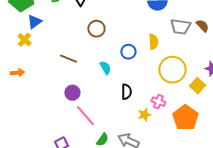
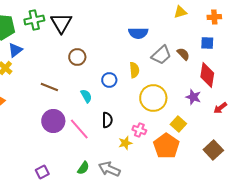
gray trapezoid: (180, 27) -> (161, 55), turned -50
yellow square: (197, 86) -> (178, 124), moved
purple circle: (72, 93) -> (53, 121), size x1.5
pink line: (85, 116) -> (79, 129), moved

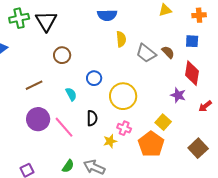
blue semicircle: (138, 33) -> (107, 15), moved
gray trapezoid: (161, 55) -> (146, 53), turned 80
yellow semicircle: (134, 70) -> (121, 39), moved
brown line: (49, 87) -> (34, 85), turned -48
yellow circle: (153, 98) -> (123, 96), moved

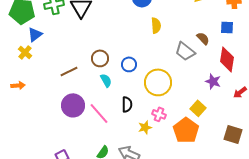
gray trapezoid: (146, 53) -> (185, 51), moved
brown circle: (62, 55) -> (100, 58), moved
brown square: (198, 148) -> (233, 134), turned -30

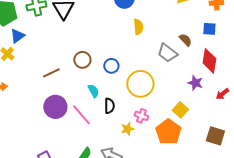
cyan semicircle: (106, 80) -> (93, 91), moved

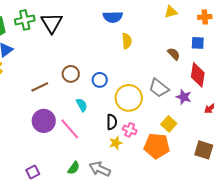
gray trapezoid: (167, 53) -> (159, 88), moved
black semicircle: (109, 106) -> (112, 122), moved
orange pentagon: (168, 132) -> (157, 146), turned -30

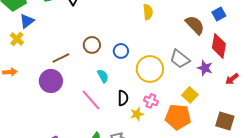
blue square: (198, 43) -> (219, 14), turned -32
brown semicircle: (174, 54) -> (195, 25), size x1.5
purple circle: (44, 121) -> (51, 81), moved
black semicircle: (112, 122) -> (123, 98), moved

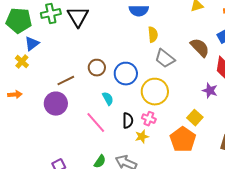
blue circle: (121, 51) -> (126, 74), size x1.5
gray trapezoid: (180, 59) -> (165, 59), moved
pink cross: (151, 101) -> (149, 119), moved
orange pentagon: (178, 117) -> (183, 140), turned 30

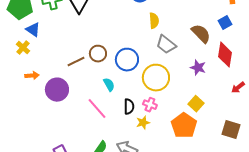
blue triangle: (32, 44) -> (33, 30), turned -49
brown line: (66, 81) -> (76, 62), moved
purple star: (210, 91) -> (198, 68), moved
orange arrow: (15, 95) -> (32, 76), moved

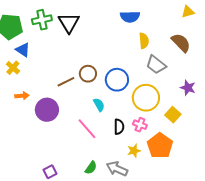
brown semicircle: (201, 34) -> (181, 43), moved
yellow square: (196, 104) -> (173, 115), moved
yellow star: (143, 123) -> (134, 151), moved
orange pentagon: (184, 126) -> (160, 146), moved

